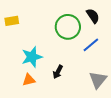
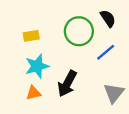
yellow rectangle: (12, 21) -> (31, 36), moved
black arrow: (58, 72) -> (67, 84), size x1.6

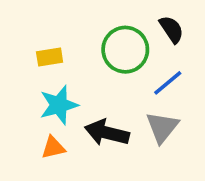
black arrow: (67, 84) -> (107, 133), turned 76
gray triangle: (114, 93) -> (162, 127), moved

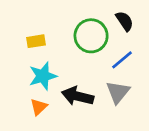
orange triangle: (53, 148) -> (39, 107), turned -30

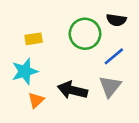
black semicircle: (125, 21) -> (116, 20), turned 132
cyan star: (43, 76) -> (25, 71), moved

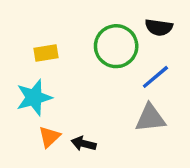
gray triangle: (110, 86) -> (150, 118), turned 45
black arrow: (72, 90) -> (84, 144), moved, size x0.6

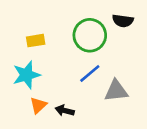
blue line: (155, 77) -> (90, 74), moved

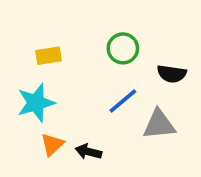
black semicircle: (123, 21) -> (172, 74), moved
green circle: (90, 35) -> (123, 48), size x0.7

